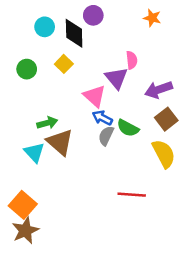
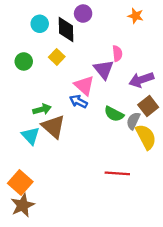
blue arrow: (102, 118) -> (79, 101), moved
gray semicircle: (106, 136) -> (133, 121), moved

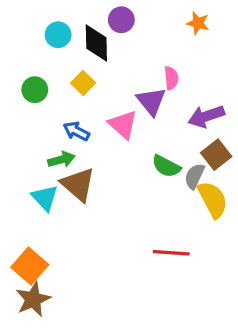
blue arrow: (79, 101) -> (76, 131), moved

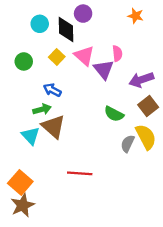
pink triangle: (123, 125) -> (84, 56), moved
gray semicircle: (195, 176) -> (128, 144), moved
red line: (171, 253) -> (80, 173), moved

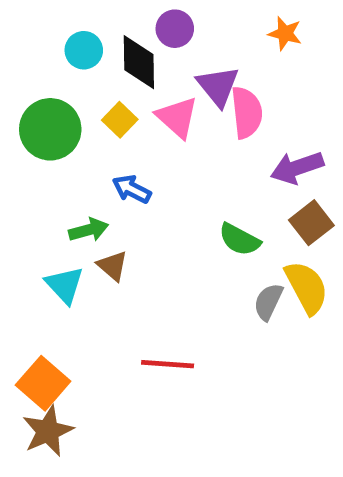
pink semicircle: (117, 53) -> (247, 113), size x1.5
green circle: (24, 61) -> (50, 129), size x1.6
purple triangle: (104, 69) -> (218, 86), moved
blue arrow: (52, 90) -> (132, 189), moved
brown triangle: (53, 127) -> (113, 266), size x0.6

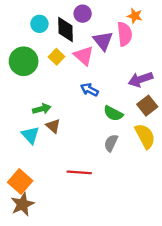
pink semicircle: (247, 113) -> (125, 34), moved
blue arrow: (132, 189) -> (89, 90), moved
gray semicircle: (268, 302) -> (111, 143), moved

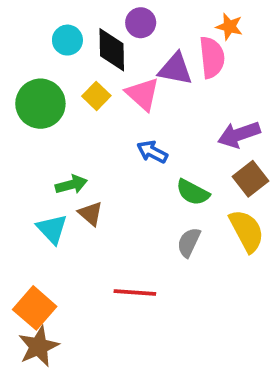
purple triangle: (103, 41) -> (175, 69), turned -40

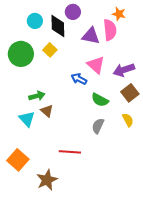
pink triangle: (143, 94) -> (96, 65), moved
yellow semicircle: (247, 231) -> (128, 120), size x0.6
brown star: (39, 346) -> (47, 180), moved

